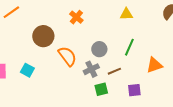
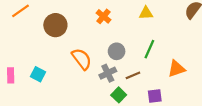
orange cross: (76, 17) -> (103, 16), moved
brown circle: (43, 36) -> (55, 25), moved
green square: (101, 89) -> (119, 95), turned -32

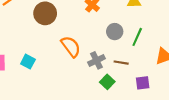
gray circle: (117, 51) -> (115, 32), moved
brown line: (133, 75) -> (121, 63), turned 32

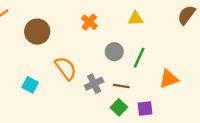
cyan square: (28, 62) -> (30, 85), moved
green square: (107, 82) -> (119, 107), moved

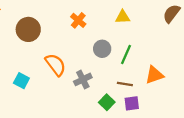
brown line: (121, 86) -> (125, 84), moved

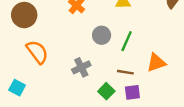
orange semicircle: (56, 65) -> (37, 52), moved
cyan square: (21, 81) -> (17, 88), moved

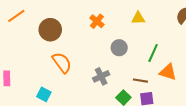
green line: (127, 41) -> (153, 53), moved
orange triangle: (156, 63) -> (168, 72), turned 36

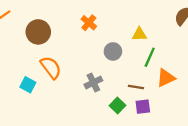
yellow triangle: (138, 18) -> (139, 34), moved
orange triangle: (168, 72) -> (166, 78), turned -42
cyan square: (44, 94) -> (28, 85), moved

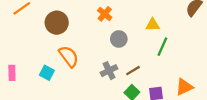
gray circle: (113, 51) -> (119, 39), moved
orange triangle: (166, 78) -> (184, 87), moved
brown line: (136, 87) -> (133, 71), moved, turned -40

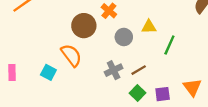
brown circle: (57, 23) -> (84, 26), moved
yellow triangle: (153, 25) -> (149, 27), moved
orange triangle: (184, 87) -> (192, 87), turned -42

